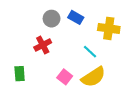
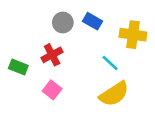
green rectangle: (20, 74) -> (18, 67), moved, turned -64
pink square: (65, 77) -> (52, 90), moved

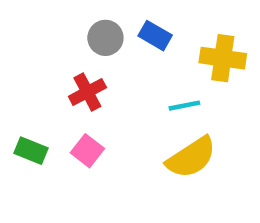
cyan line: (110, 63) -> (184, 106), turned -54
green rectangle: (18, 67) -> (31, 151), moved

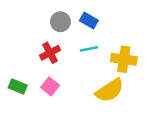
yellow cross: (223, 58) -> (124, 59), moved
cyan line: (184, 106) -> (89, 49), moved

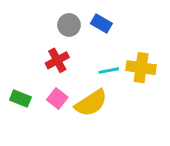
cyan line: (89, 49) -> (109, 71), moved
yellow semicircle: (110, 90) -> (91, 103), moved

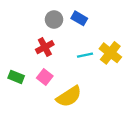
yellow cross: (141, 68) -> (110, 53), turned 30
yellow semicircle: (91, 103) -> (69, 96), moved

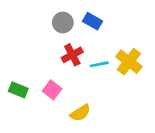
red cross: (45, 47) -> (72, 55), moved
yellow semicircle: (69, 96) -> (80, 113), size x0.7

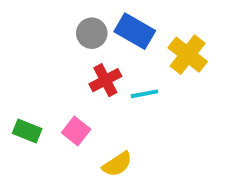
blue rectangle: (92, 21) -> (135, 31), size x1.4
yellow cross: (129, 62) -> (188, 55), moved

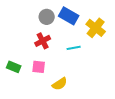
red cross: (105, 80) -> (43, 41), moved
pink square: (76, 131) -> (39, 67), turned -32

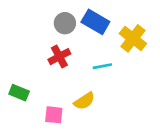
pink square: (39, 67) -> (54, 115), moved
yellow semicircle: (60, 84) -> (84, 101), moved

